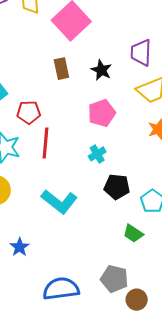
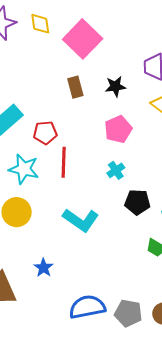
black star: (101, 70) -> (115, 86), turned -30
gray pentagon: (114, 279) -> (128, 313), moved

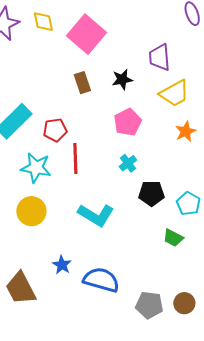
blue semicircle: (87, 307) -> (101, 280), moved, turned 30

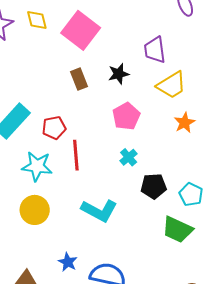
green trapezoid: (173, 238) -> (177, 229), size x1.5

